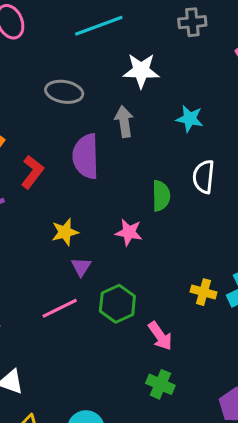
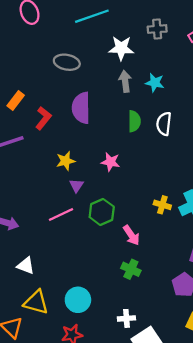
gray cross: (192, 22) -> (157, 29), moved
gray arrow: (124, 122) -> (125, 81), moved
green semicircle: (161, 196) -> (134, 121), moved

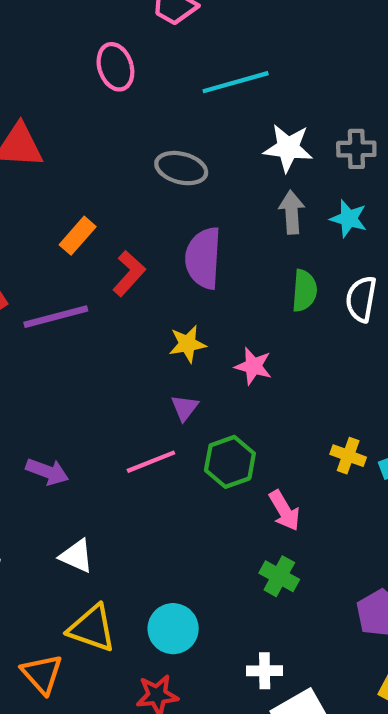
gray cross: (157, 29) -> (356, 149), moved
yellow star: (66, 161) -> (187, 344), moved

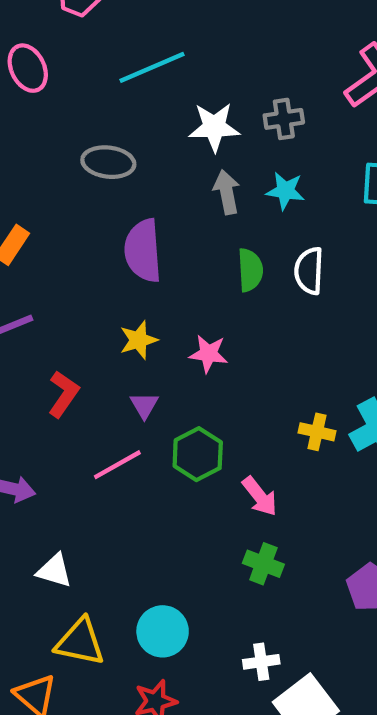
red L-shape: (129, 273) -> (63, 394), moved

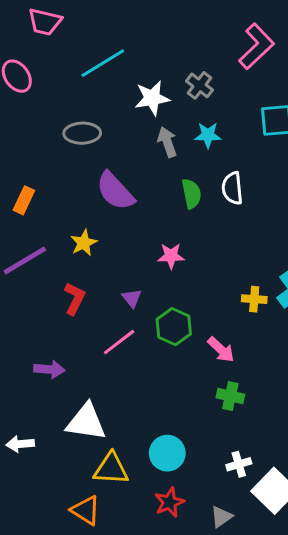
gray cross: (284, 119) -> (200, 85), turned -36
purple semicircle: (143, 251) -> (115, 191), turned -30
yellow star: (139, 340) -> (84, 243), moved
white triangle: (54, 571) -> (86, 422), size x1.6

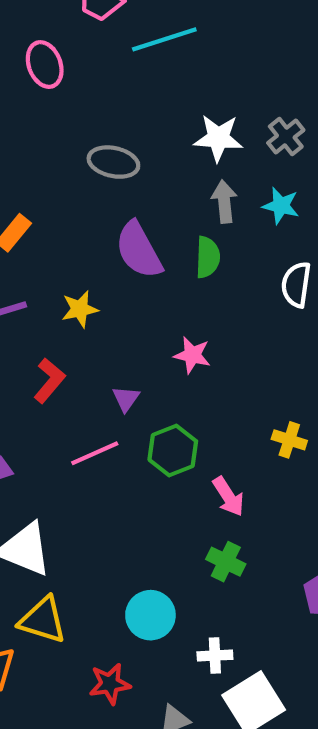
cyan line: (103, 63) -> (164, 39), moved
green semicircle: (191, 194) -> (208, 257), moved
cyan circle: (167, 453) -> (150, 615), moved

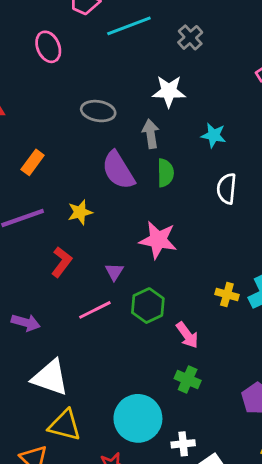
gray cross: (286, 137) -> (190, 37), moved
gray arrow: (224, 202) -> (151, 134), moved
pink star: (192, 355) -> (158, 240), size x1.5
cyan circle: (150, 615) -> (138, 418), size x1.4

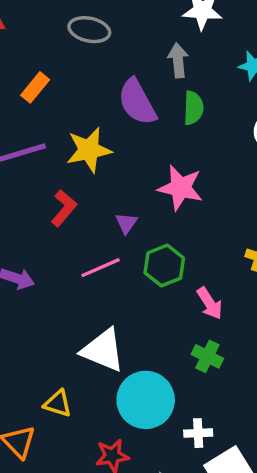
gray ellipse: (98, 111) -> (89, 30), moved
yellow star: (80, 212) -> (89, 150), size x1.5
white triangle: (50, 378) -> (103, 350), moved
yellow triangle: (65, 425) -> (58, 404), size x0.7

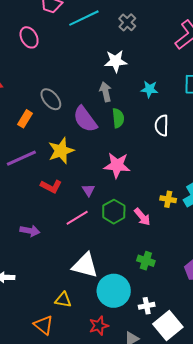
gray ellipse: (89, 30) -> (51, 99), moved, turned 45
red L-shape: (64, 208) -> (51, 186), turned 85
pink arrow: (210, 303) -> (142, 217), moved

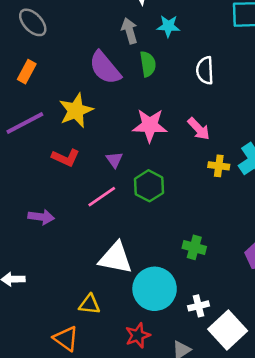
cyan star: (149, 89) -> (168, 26), moved
gray ellipse: (51, 99) -> (33, 22), moved
pink arrow: (142, 217) -> (199, 129), moved

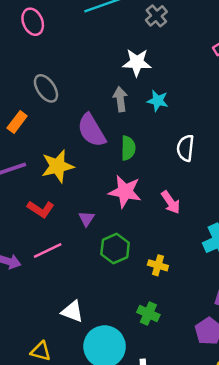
gray ellipse: (33, 22) -> (46, 88), moved
green semicircle: (148, 64) -> (128, 148), moved
yellow cross: (219, 166) -> (158, 265), moved
pink line: (102, 197) -> (48, 251), moved
white triangle: (116, 258) -> (72, 311), size x0.7

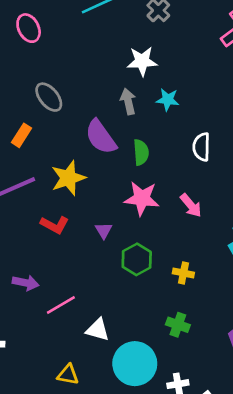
pink line: (48, 251) -> (61, 305), moved

